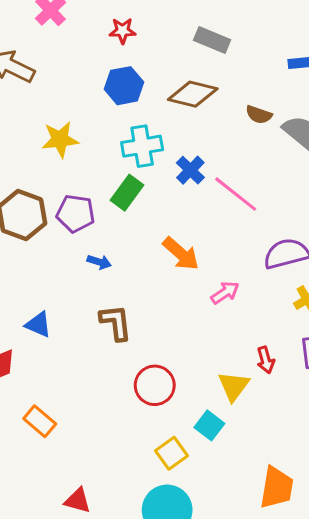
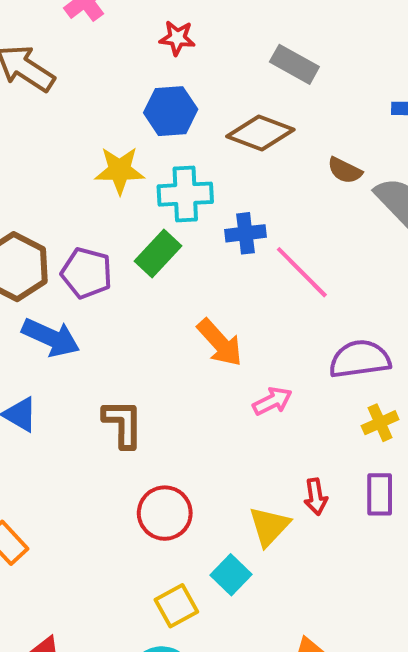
yellow star: (60, 140) -> (120, 170), moved
blue cross: (190, 170) -> (245, 233), turned 32
blue arrow: (99, 262) -> (51, 338), moved, size x1.8

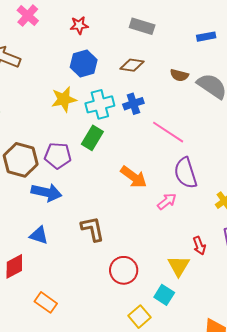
brown diamond: (260, 133) -> (132, 65), size x0.7
blue cross: (245, 233) -> (133, 104), moved
purple semicircle: (360, 359) -> (186, 173), moved, turned -88

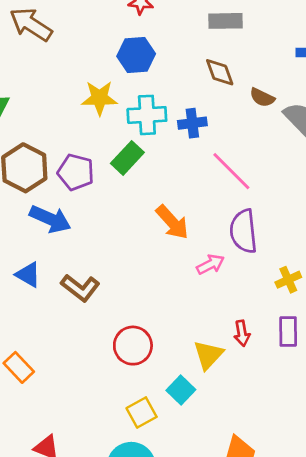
gray rectangle: (142, 26) -> (226, 21), turned -30
brown diamond: (132, 65) -> (220, 72), moved, turned 50
brown L-shape: (93, 229) -> (80, 288), moved, turned 128

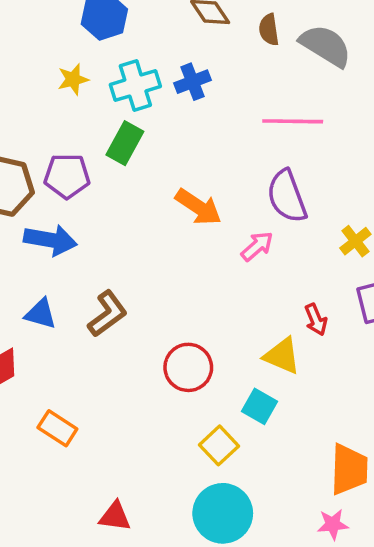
yellow star: (99, 98) -> (73, 79), size x0.7
brown semicircle: (262, 98) -> (269, 30), turned 70
pink line: (231, 171) -> (293, 121), moved, turned -30
brown L-shape: (80, 288) -> (107, 314), turned -60
yellow triangle: (208, 355) -> (282, 356), turned -36

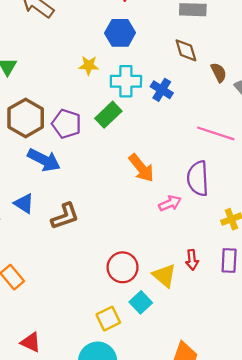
brown semicircle: (269, 30) -> (219, 72), turned 144
blue cross: (192, 82) -> (162, 90), turned 35
red circle: (188, 367) -> (123, 267), moved

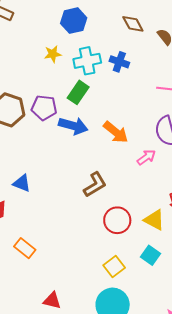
blue arrow: (44, 160) -> (73, 126), moved
brown L-shape: (65, 216) -> (95, 185), moved
cyan square: (141, 302) -> (151, 255), moved

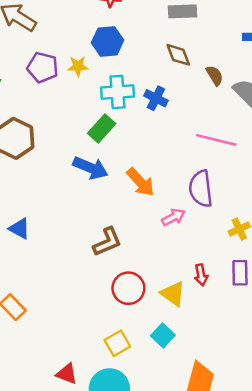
yellow star: (53, 54) -> (78, 66), moved
purple pentagon: (44, 108) -> (43, 67), moved
red triangle: (52, 300) -> (67, 374), moved

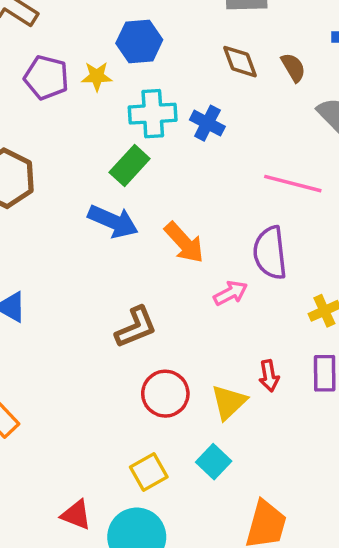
brown semicircle: (215, 75) -> (293, 67), moved
yellow triangle: (173, 294) -> (229, 402), turned 40

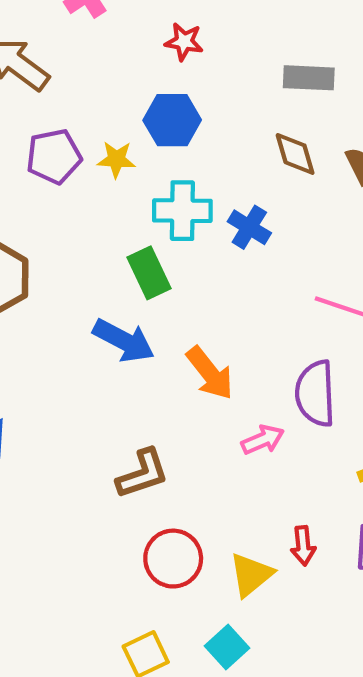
purple pentagon: (46, 77) -> (54, 156), turned -30
green rectangle: (130, 165) -> (149, 273), turned -72

